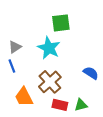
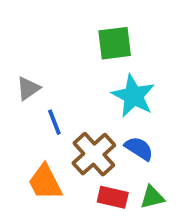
cyan star: (49, 48) -> (133, 96), moved
blue line: (12, 66) -> (54, 122), moved
blue semicircle: (91, 73) -> (139, 148), moved

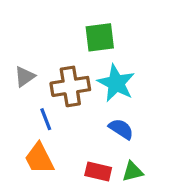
blue line: (54, 122) -> (46, 119), moved
brown cross: (94, 154) -> (70, 86), moved, turned 33

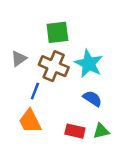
green square: (100, 37) -> (57, 32), moved
brown cross: (70, 86) -> (54, 66), turned 32
blue line: (46, 119) -> (35, 91), turned 42

